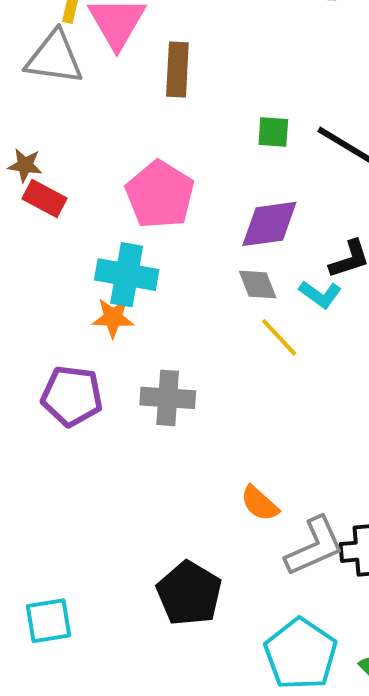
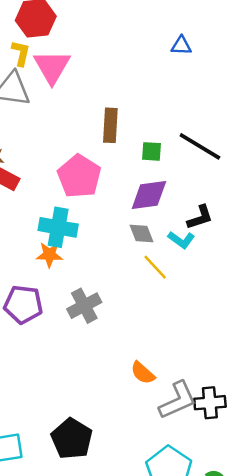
brown rectangle: (177, 69) -> (110, 125), moved
green square: (273, 132) -> (151, 151), moved
gray cross: (168, 398) -> (84, 306), turned -32
black pentagon: (189, 593) -> (72, 439), moved

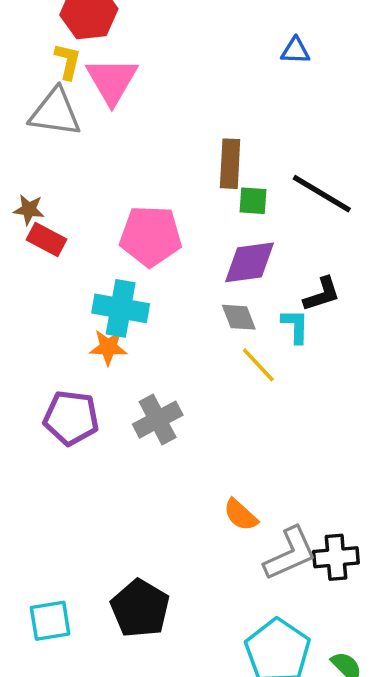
brown rectangle: (110, 125) -> (230, 164), moved
pink pentagon: (79, 176) -> (151, 236), turned -30
cyan L-shape: (181, 240) -> (295, 326), turned -125

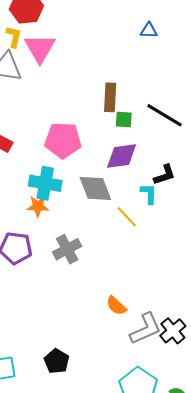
gray diamond: (239, 317) -> (95, 188), moved, size x1.6
black cross: (336, 557) -> (173, 331), turned -35
black pentagon: (140, 608) -> (57, 361), size x0.7

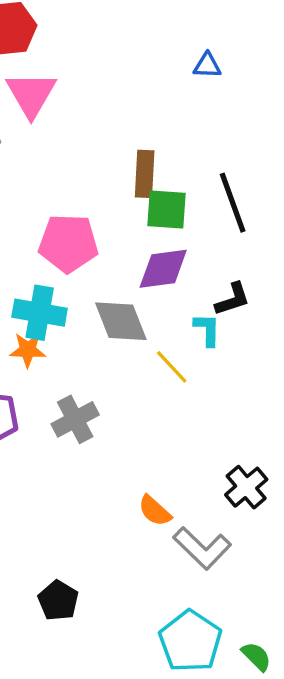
black line: (164, 115) -> (233, 203), turned 39
green square: (124, 119) -> (167, 209), size x1.5
gray L-shape: (146, 329) -> (202, 548), turned 68
black cross: (173, 331) -> (246, 487), moved

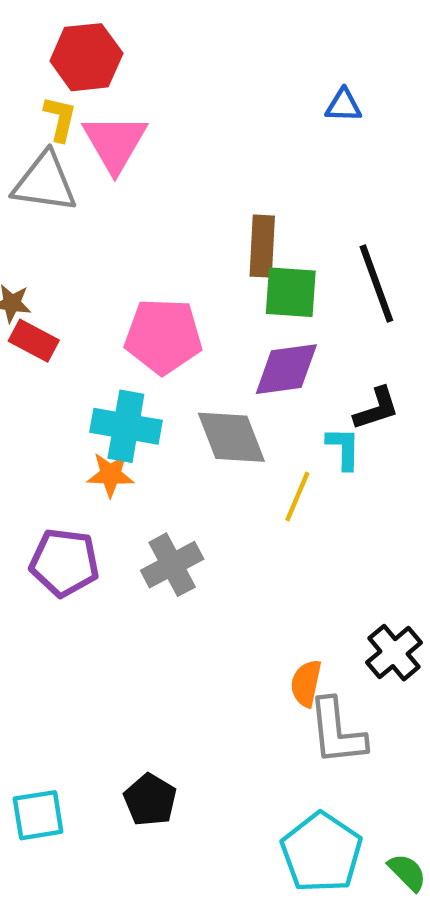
yellow line: (172, 367) -> (297, 497), turned 66
orange semicircle: (155, 511) -> (306, 683), moved, turned 60
gray L-shape: (202, 548) -> (337, 732), turned 40

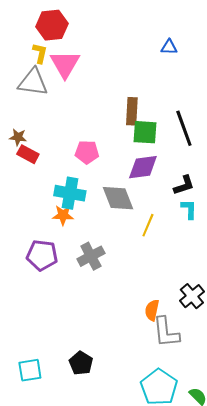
pink pentagon: (163, 336) -> (87, 152), size x0.7
cyan L-shape: (343, 448) -> (189, 209), moved

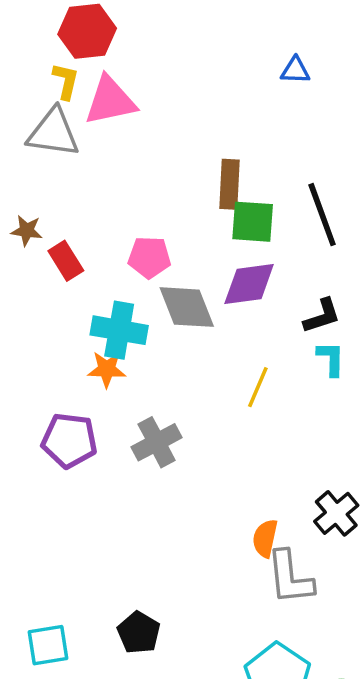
pink triangle: (65, 64) -> (110, 101), turned 48
red rectangle: (28, 154) -> (66, 261), moved, turned 30
gray diamond: (118, 198) -> (187, 307), moved

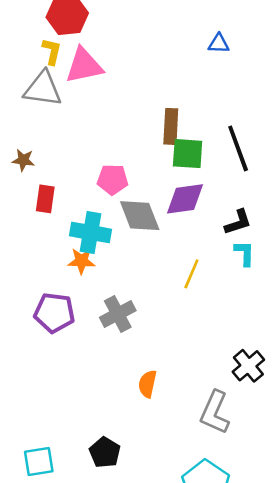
red rectangle: (66, 261) -> (45, 199), moved, turned 40
orange semicircle: (265, 538) -> (147, 384), moved
gray L-shape: (290, 577) -> (215, 412), turned 30

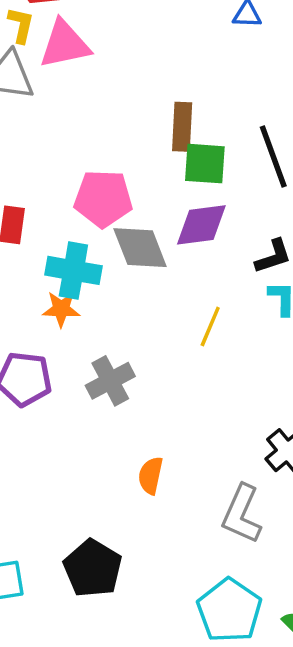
pink pentagon: (113, 179) -> (103, 199), size x1.4
black pentagon: (105, 452) -> (93, 568), size x1.4

